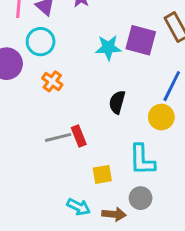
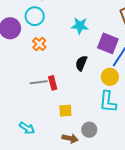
purple square: (141, 40) -> (108, 43), moved
cyan L-shape: (142, 160) -> (108, 102), moved
cyan arrow: (79, 207) -> (27, 128), moved

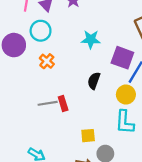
yellow square: (65, 111) -> (88, 136), moved

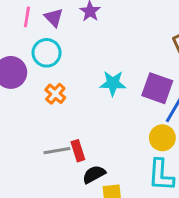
cyan star: (91, 39) -> (113, 83), moved
black semicircle: (94, 81) -> (94, 174), moved, turned 42

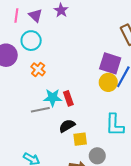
cyan star: (113, 83) -> (53, 98), moved
yellow circle: (162, 138) -> (108, 82), moved
red rectangle: (78, 151) -> (68, 98), moved

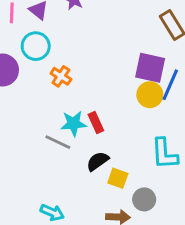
orange cross: (38, 69) -> (61, 76), moved
gray line: (40, 110) -> (58, 142), turned 42
yellow square: (80, 139) -> (118, 178), turned 32

